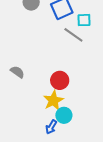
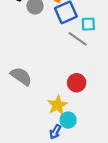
gray semicircle: (17, 72) -> (21, 76), size x1.5
red circle: (60, 80) -> (77, 83), moved

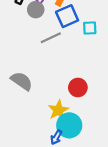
gray line: (78, 39) -> (51, 38), moved, turned -60
cyan circle: (68, 120) -> (69, 125), size x1.5

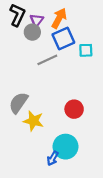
gray semicircle: (22, 81) -> (18, 103), turned -90
yellow star: (58, 110) -> (33, 121), moved, turned -30

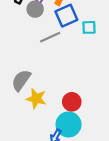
red circle: (74, 109) -> (72, 102), moved

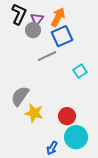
cyan square: (89, 27) -> (80, 71), moved, turned -32
cyan circle: (69, 124) -> (76, 137), moved

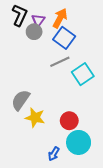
blue square: (62, 36) -> (64, 38), turned -30
gray line: (47, 56) -> (60, 62), moved
cyan square: (80, 71) -> (83, 74), size x1.5

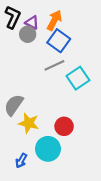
purple triangle: (38, 20) -> (32, 22), turned -40
cyan circle: (79, 142) -> (48, 149), moved
blue arrow: (54, 154) -> (21, 161), moved

